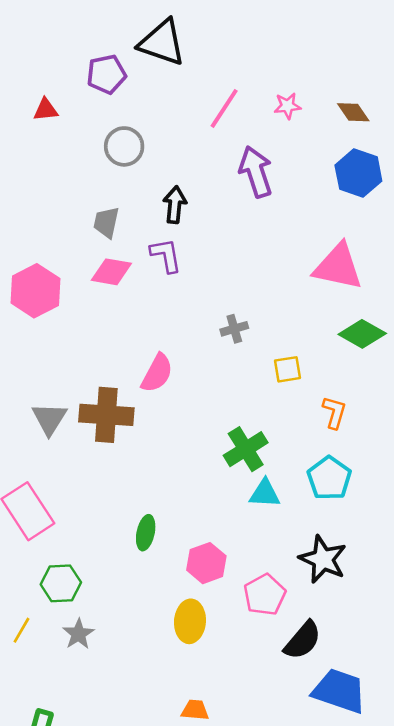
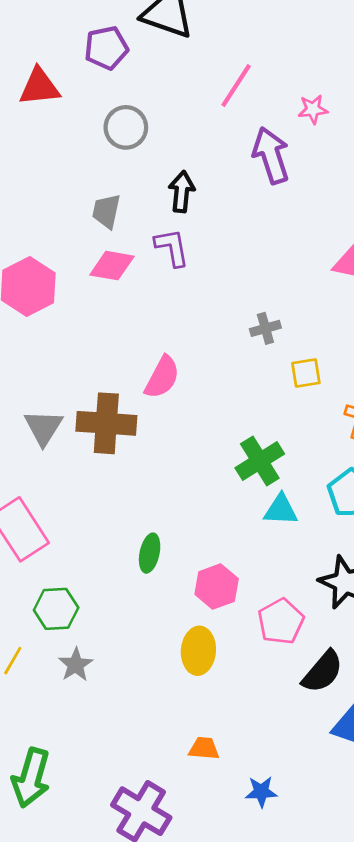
pink star: (287, 106) -> (313, 109), moved
red triangle: (46, 110) -> (39, 87), size x1.5
gray cross: (234, 329) -> (265, 328), moved

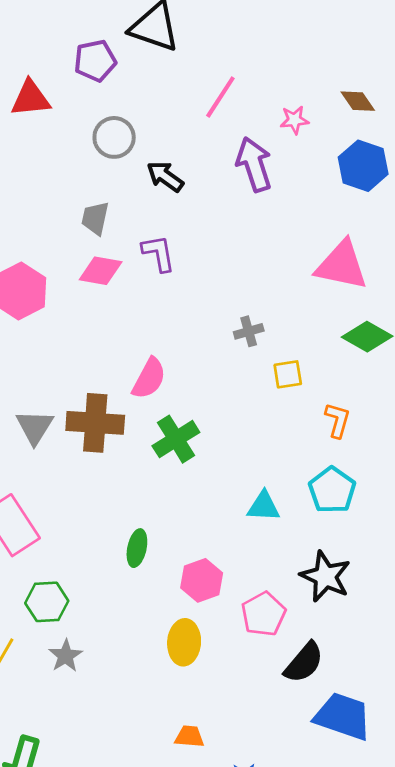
black arrow: (182, 192) -> (165, 176), moved, turned -60
green cross: (260, 461) -> (176, 439), moved

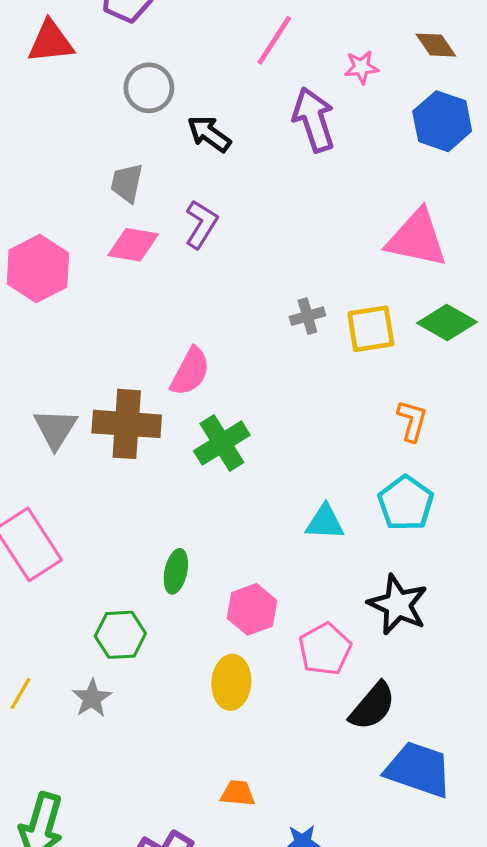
purple L-shape: (158, 253) -> (201, 224), turned 42
yellow square: (288, 374) -> (371, 329), moved, size x1.4
green hexagon: (47, 602) -> (120, 635), moved

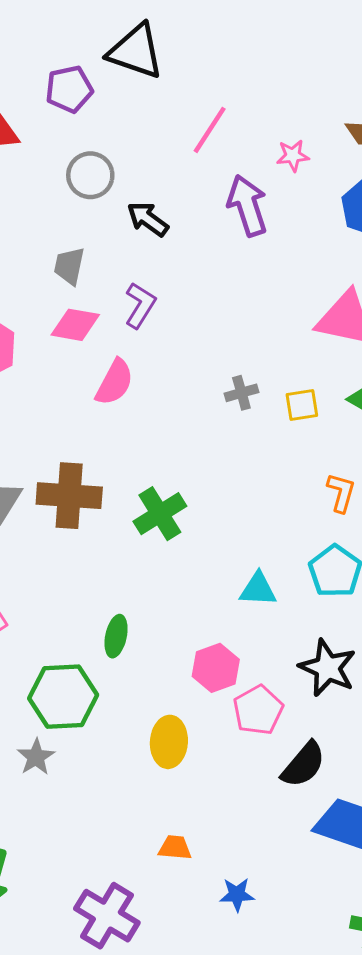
yellow square: (371, 329) -> (302, 405), size x0.7
pink semicircle: (190, 372) -> (115, 382), moved
pink hexagon: (252, 609) -> (216, 668), moved
green hexagon: (120, 635) -> (63, 697), size x1.4

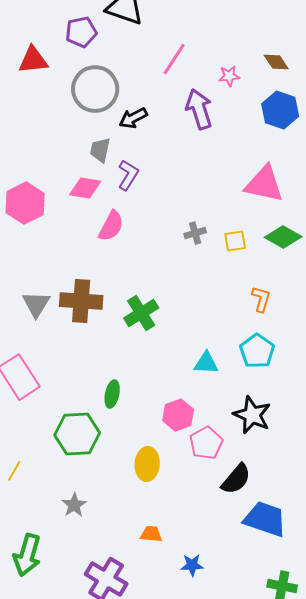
gray circle: (90, 175) -> (95, 89), size x1.5
black arrow: (148, 219) -> (133, 118), turned -64
gray trapezoid: (69, 266) -> (100, 150), moved
gray star: (36, 757) -> (74, 505), moved

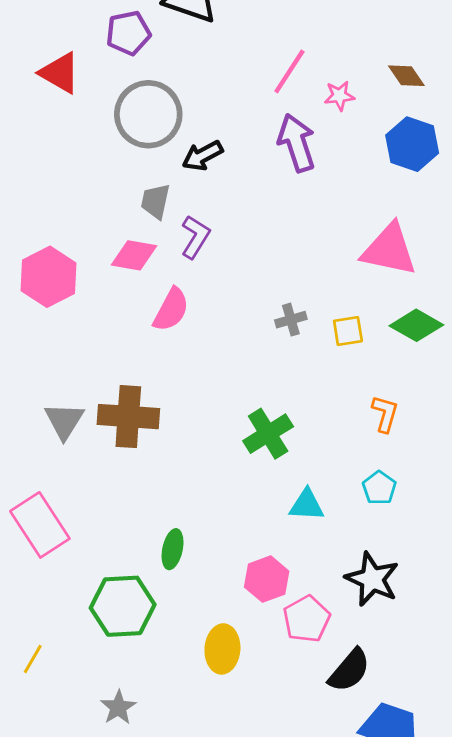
pink line: (174, 59) -> (289, 71), moved
red triangle: (33, 60) -> (60, 73), turned 36
green cross: (141, 313) -> (268, 434), moved
cyan pentagon: (257, 351) -> (379, 488), size x0.7

